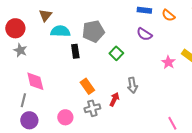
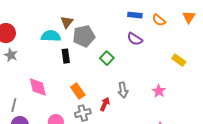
brown triangle: (45, 15) -> (67, 22), moved
pink star: (168, 62) -> (159, 91), moved
pink diamond: (35, 81) -> (38, 87), moved

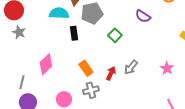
pink diamond: (38, 87) -> (46, 64), turned 60
gray arrow: (123, 90) -> (131, 67), turned 49
red arrow: (105, 104) -> (111, 73), moved

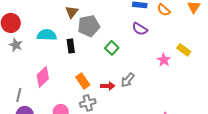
cyan semicircle: (59, 13) -> (47, 35), moved
pink star: (167, 68) -> (164, 60), moved
red arrow: (111, 73) -> (108, 86), turned 64

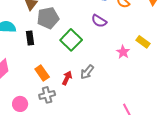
green square: (112, 48) -> (71, 40), size x1.5
red arrow: (108, 86) -> (67, 78), turned -64

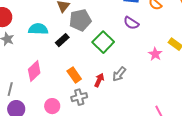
black rectangle: (30, 38) -> (62, 40), turned 56

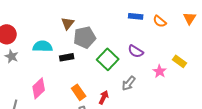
purple semicircle: (131, 23) -> (136, 51), moved
black rectangle: (62, 40) -> (67, 57), turned 32
gray arrow: (119, 74) -> (129, 83), moved

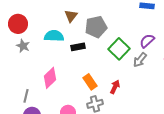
brown triangle: (68, 23) -> (71, 16), moved
purple semicircle: (136, 51) -> (147, 41), turned 105
gray arrow: (129, 83) -> (140, 60), moved

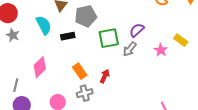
cyan semicircle: (54, 36) -> (44, 25), turned 60
green square: (119, 49) -> (109, 38), turned 35

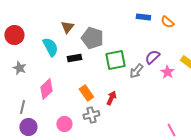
gray pentagon: (86, 16) -> (92, 38), turned 30
purple semicircle: (137, 30) -> (152, 57), moved
gray star: (13, 35) -> (19, 68), moved

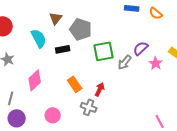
gray cross: (91, 115) -> (89, 107), moved, turned 35

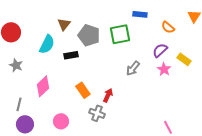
orange semicircle: (156, 13) -> (168, 27), moved
cyan semicircle: (39, 38) -> (47, 44), turned 54
purple semicircle: (141, 48) -> (160, 50), moved
green square: (104, 51) -> (120, 34), moved

